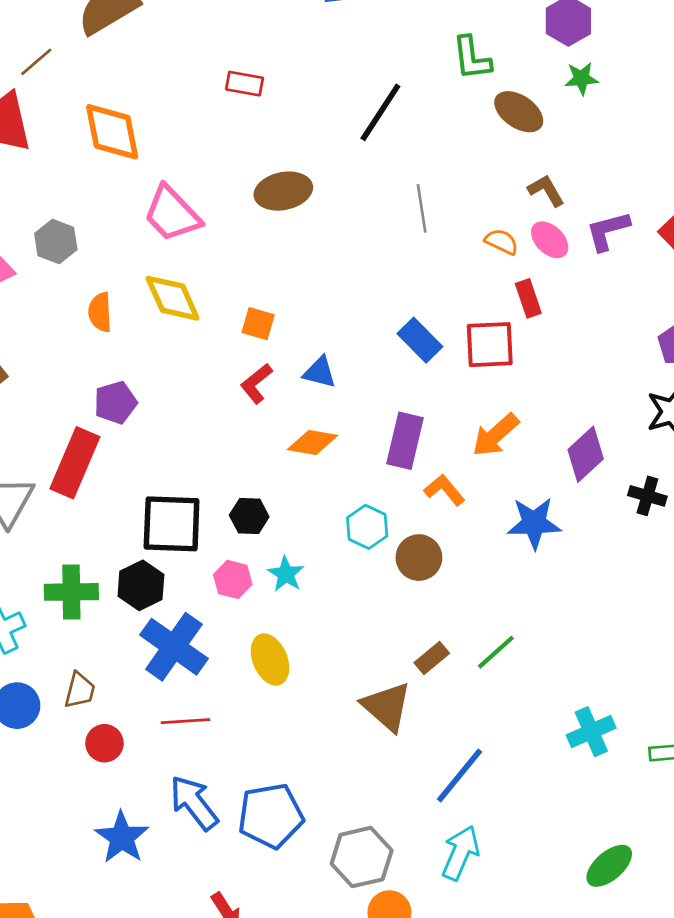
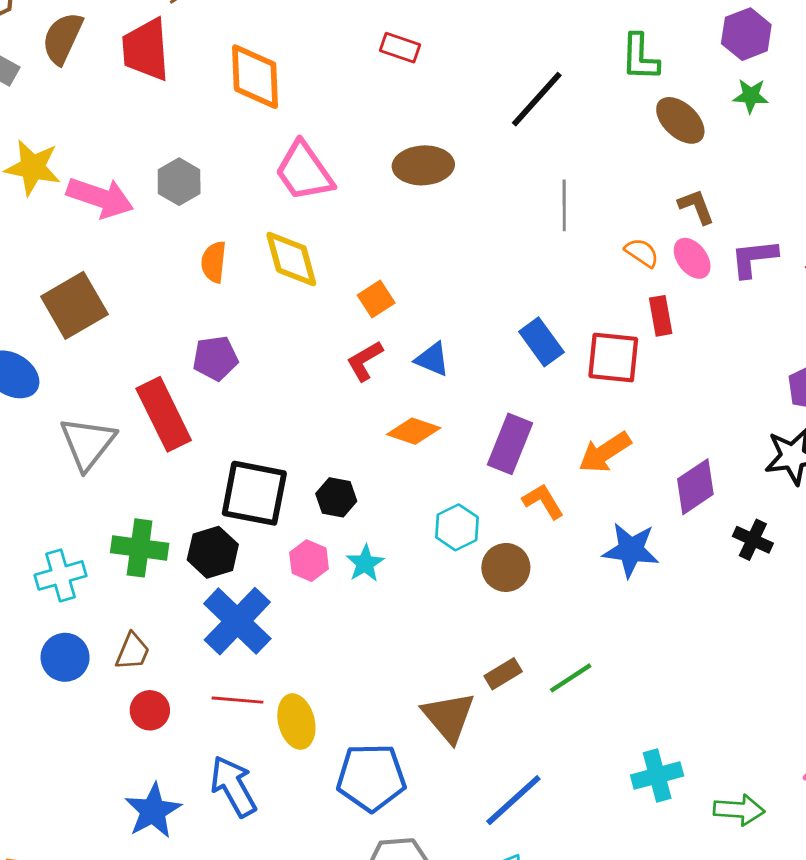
orange square: (258, 324) -> (376, 299), turned 32
red rectangle: (75, 463) -> (164, 414), turned -58
yellow ellipse: (270, 660) -> (296, 722), moved
blue pentagon: (271, 816) -> (371, 777), moved

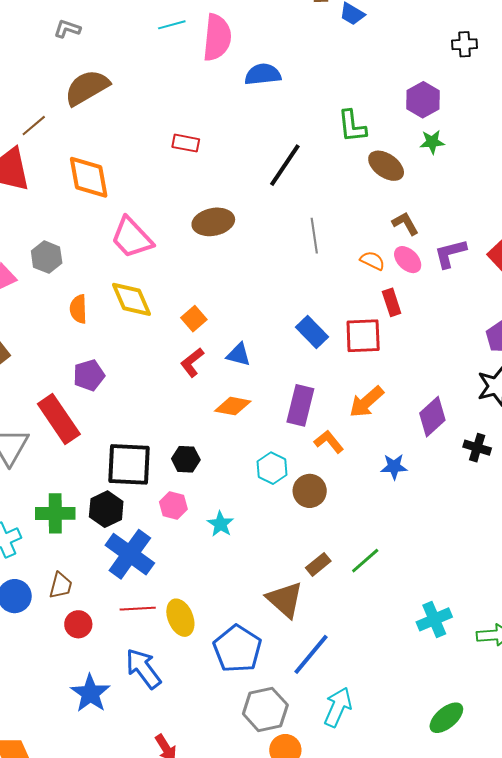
blue star: (631, 550) -> (394, 467), size x0.7
cyan star: (365, 563) -> (220, 524), moved
blue pentagon: (371, 777) -> (237, 649), turned -30
blue line: (513, 800) -> (311, 654), moved

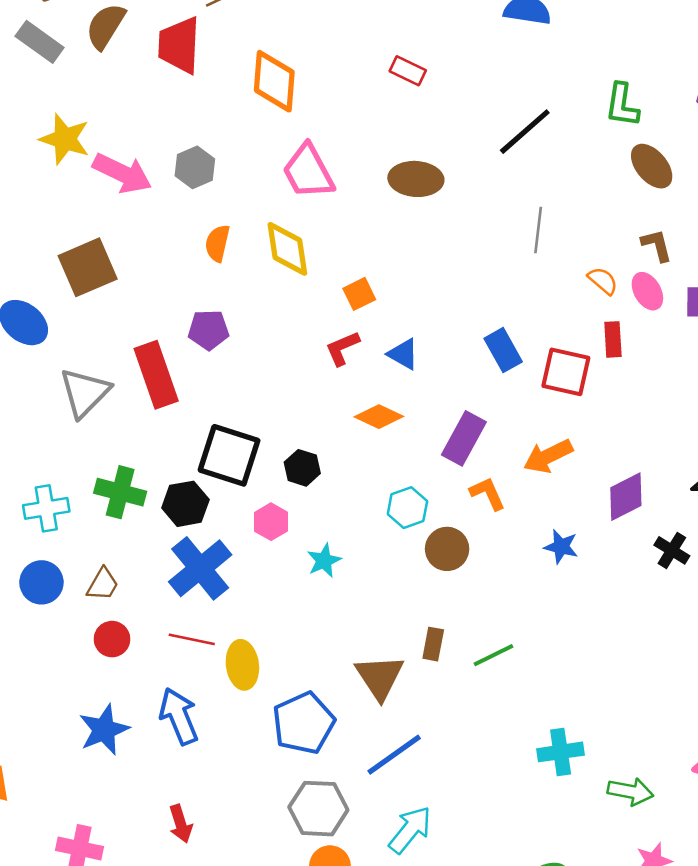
brown rectangle: (318, 564) -> (433, 644), turned -55

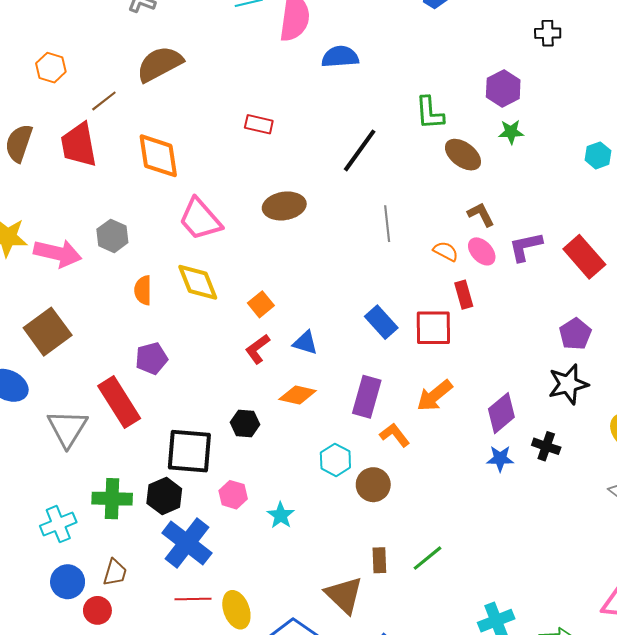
black hexagon: (302, 468) -> (245, 423), moved
blue star: (561, 547) -> (500, 459), moved
red circle: (112, 639) -> (97, 610), moved

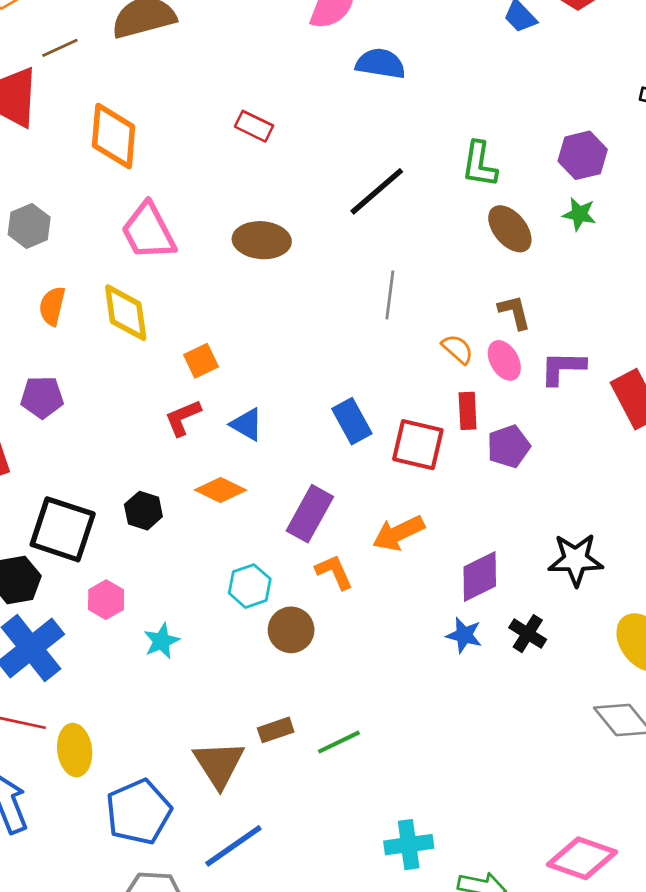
purple pentagon: (575, 334) -> (509, 446), moved
brown rectangle: (379, 560) -> (276, 730), turned 60

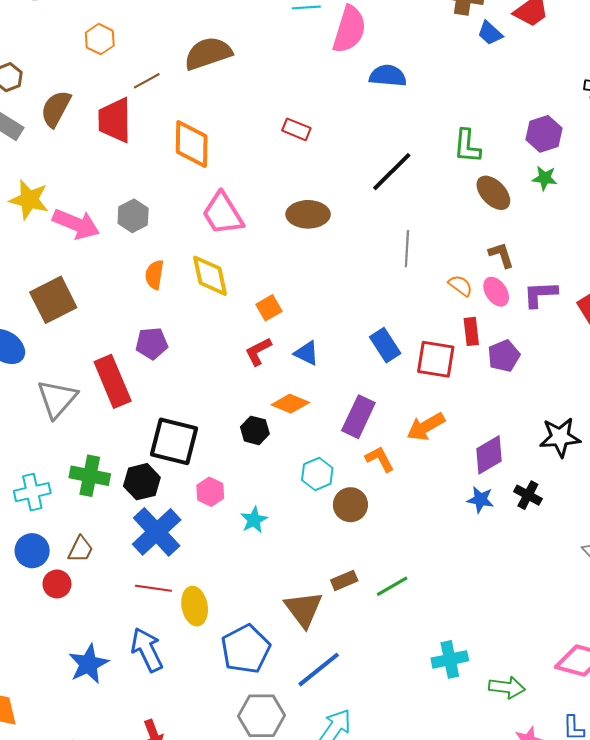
black hexagon: (143, 511) -> (255, 430), moved

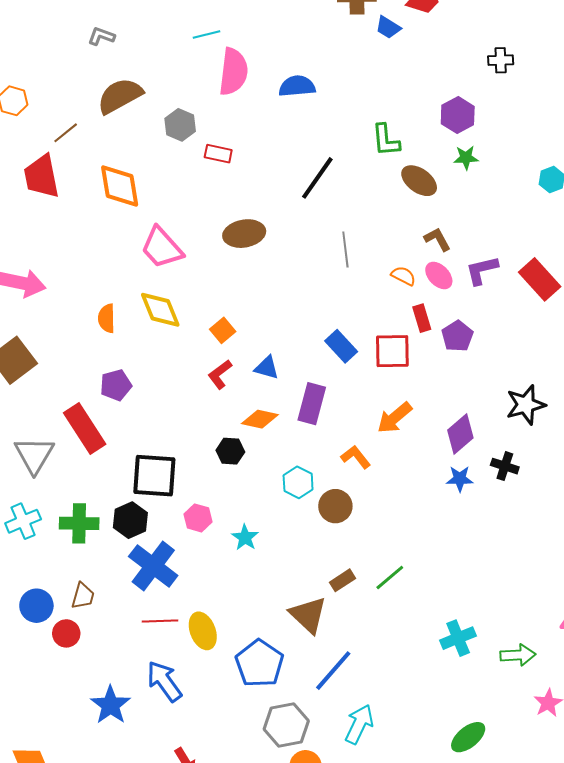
pink semicircle: (349, 29) -> (233, 72), moved
gray hexagon: (133, 216) -> (180, 125), moved
purple rectangle: (358, 417) -> (312, 404), moved
cyan cross: (32, 492) -> (23, 521), moved

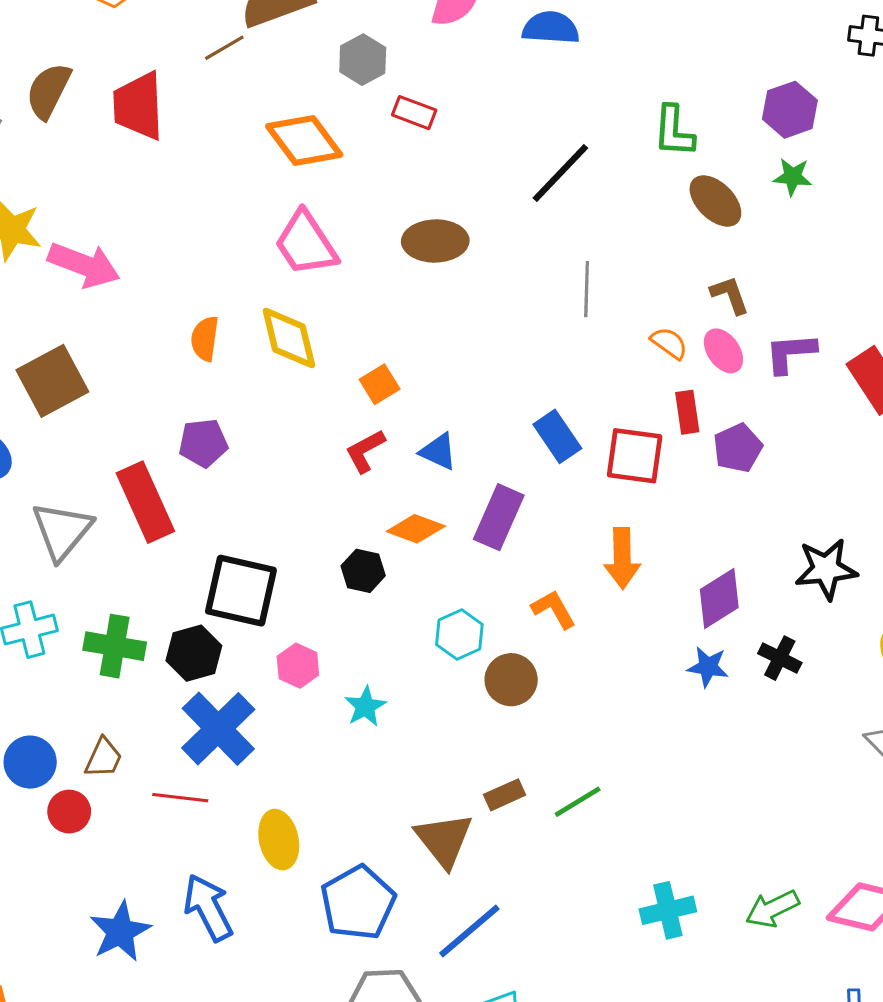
brown line: (66, 133) -> (224, 48), moved
orange diamond: (120, 186) -> (304, 140), moved, turned -36
orange arrow: (395, 418) -> (622, 558), turned -60
red line: (160, 621) -> (180, 798), moved
green arrow: (518, 655) -> (772, 909), moved, turned 148

